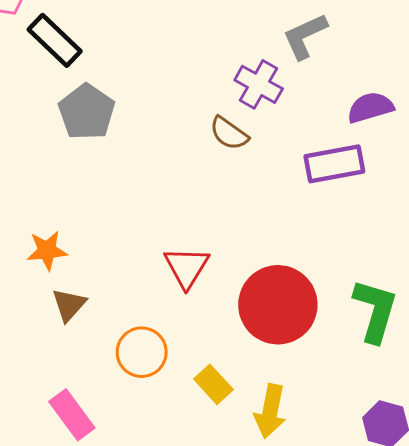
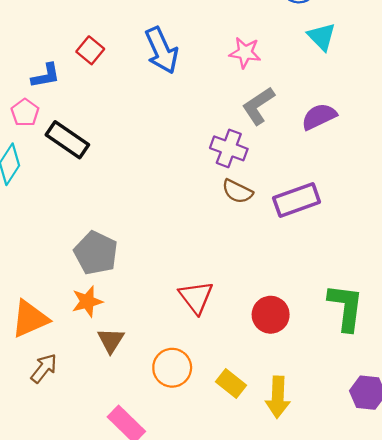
purple semicircle: (370, 108) -> (319, 117), moved
gray pentagon: (87, 112) -> (96, 253), moved
brown semicircle: (229, 133) -> (237, 191), moved
red circle: (278, 305) -> (271, 315), size x0.6

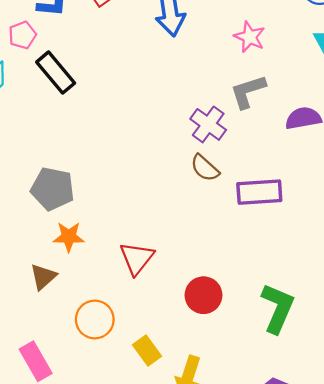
gray pentagon: (96, 253) -> (53, 189), turned -30
orange star: (87, 301) -> (69, 237), moved

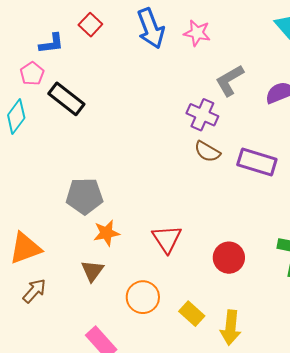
pink star: (250, 37) -> (197, 33), moved
purple rectangle: (259, 192) -> (257, 162), turned 33

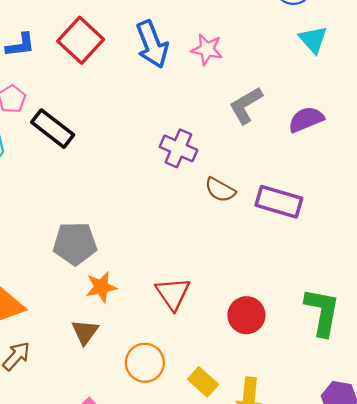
red square: (90, 25) -> (81, 40), size x1.6
blue L-shape: (51, 44) -> (20, 45), moved
purple cross: (202, 115) -> (178, 148), moved

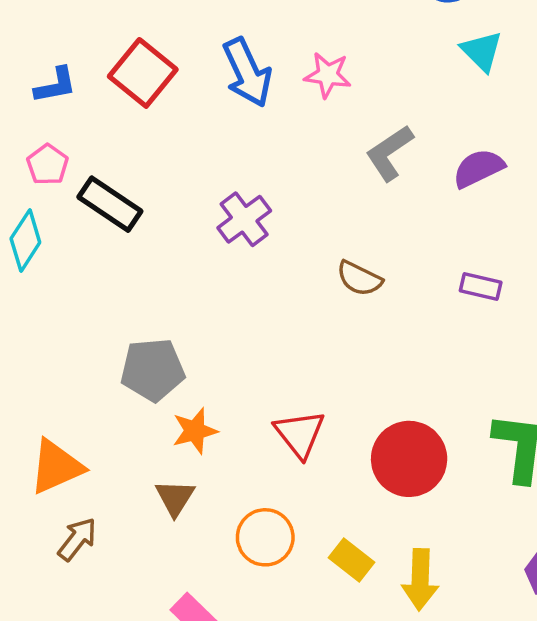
purple cross: (178, 148) -> (244, 219), moved, turned 33
purple rectangle: (279, 202) -> (481, 286), moved, size x0.6
red circle: (246, 315) -> (409, 459), size x1.4

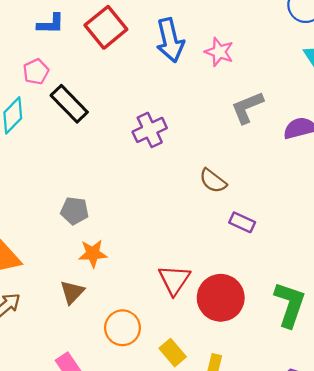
purple rectangle: (481, 286) -> (242, 222), moved
gray pentagon: (153, 370) -> (75, 211), size x0.7
red triangle: (300, 434) -> (174, 280), moved

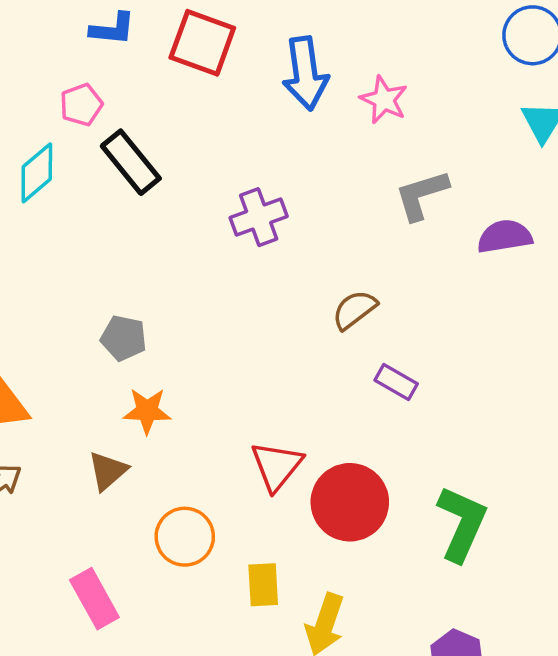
red square: (106, 27) -> (202, 43), turned -36
brown semicircle: (213, 181) -> (355, 310), turned 100
yellow rectangle: (173, 353) -> (263, 585), turned 32

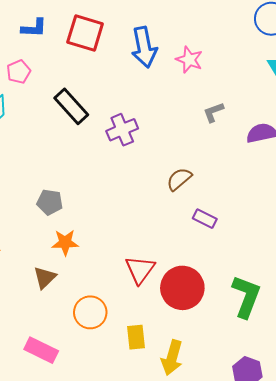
black rectangle: (131, 162) -> (71, 106), moved
gray L-shape: (422, 195) -> (213, 112), size x0.7
pink rectangle: (94, 599) -> (41, 350), turned -32

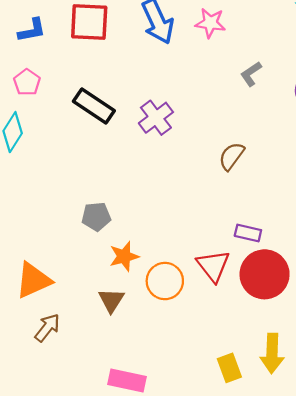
purple rectangle: (205, 219) -> (248, 233), moved
orange circle: (90, 312) -> (165, 281), moved
yellow rectangle: (136, 337) -> (229, 368), moved

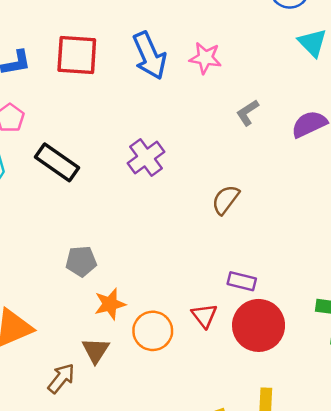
black rectangle: (94, 106) -> (57, 162), moved
red triangle: (213, 266) -> (204, 316), size x0.7
brown arrow: (47, 328) -> (61, 378), moved

